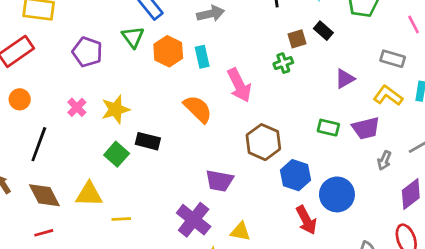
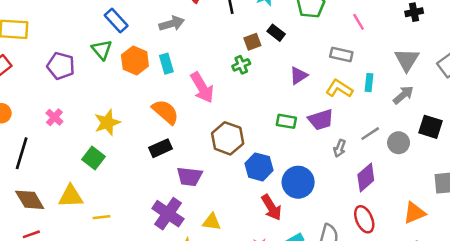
yellow star: (116, 109) -> (107, 123), moved
black rectangle: (148, 141) -> (161, 148), moved, turned -35

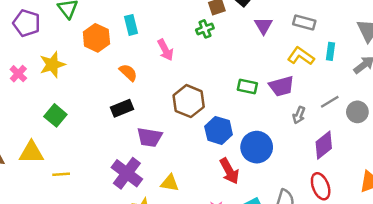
orange hexagon: (135, 61) -> (96, 38), moved
purple triangle: (299, 76) -> (263, 26), moved, turned -30
pink arrow: (202, 88) -> (165, 50), size x0.7
orange semicircle: (165, 112) -> (128, 73), size x0.7
yellow star: (107, 123) -> (52, 65), moved

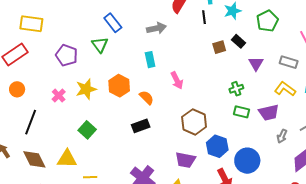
green cross: (205, 29) -> (236, 89), moved
orange hexagon: (96, 38) -> (119, 86), moved
purple trapezoid: (150, 137) -> (185, 160), moved

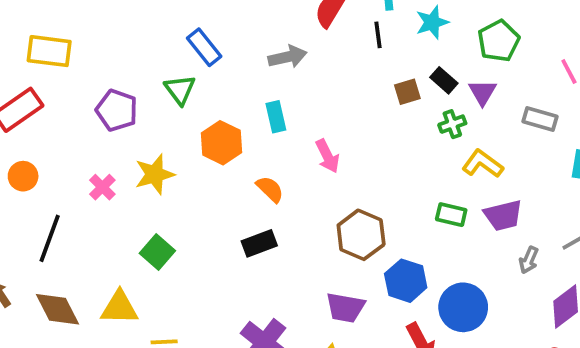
purple triangle: (256, 64) -> (483, 92), moved
orange hexagon: (119, 86) -> (222, 143), moved
green cross: (236, 89) -> (452, 124), moved
yellow L-shape: (285, 89) -> (483, 164), moved

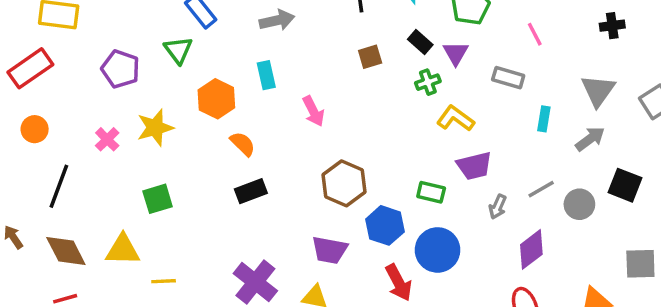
brown square: (407, 92) -> (370, 57), moved
orange semicircle: (270, 189) -> (243, 144), moved
green rectangle: (451, 215) -> (431, 192), moved
green square: (157, 252) -> (158, 199), turned 32

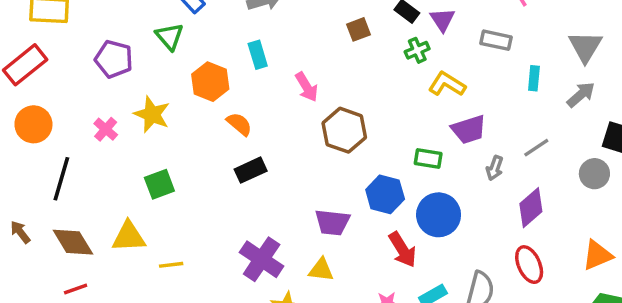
yellow star: (155, 128) -> (152, 114), turned -30
orange circle: (35, 129) -> (33, 124), size x1.4
brown hexagon: (344, 183) -> (344, 130), moved
gray circle: (579, 204) -> (594, 174), moved

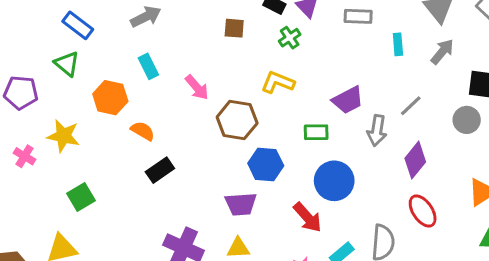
brown square: (359, 29) -> (234, 28), turned 35
yellow L-shape: (447, 84) -> (278, 82), moved
gray arrow: (495, 168) -> (377, 130), size x1.4
blue hexagon: (385, 194) -> (266, 165), moved

